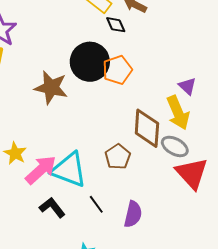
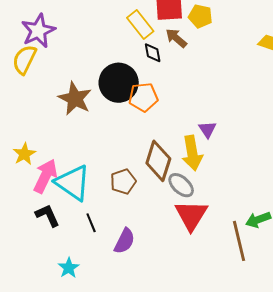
pink arrow: (41, 170) -> (45, 176), turned -36

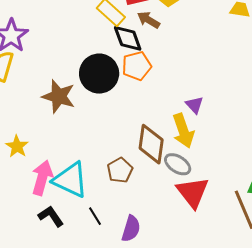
black diamond: (153, 53) -> (128, 38), size x1.5
orange pentagon: (143, 97) -> (137, 66), moved
yellow star: (24, 154) -> (17, 146), moved

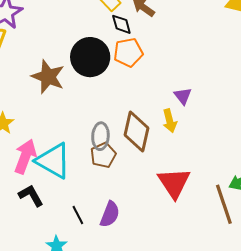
black diamond: (128, 38) -> (121, 24), size x0.7
yellow arrow: (183, 131) -> (170, 121), size x0.7
gray ellipse: (178, 164) -> (100, 136), moved, turned 56
black line: (95, 216) -> (78, 215), moved

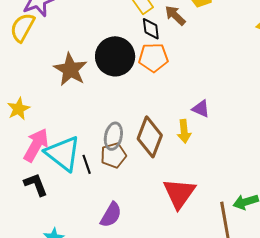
purple triangle: (183, 96) -> (201, 109), turned -36
black line: (78, 215) -> (87, 164), moved

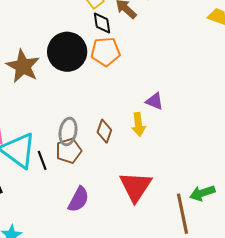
brown diamond: (150, 137) -> (104, 131), size x0.6
purple semicircle: (111, 215) -> (78, 199), moved

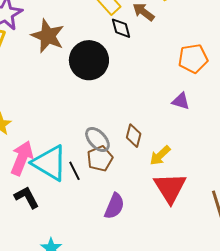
orange pentagon: (105, 52) -> (193, 58), moved
brown star: (23, 66) -> (48, 36), moved
yellow arrow: (138, 124) -> (160, 155), moved, turned 60
gray ellipse: (68, 131) -> (97, 140), turned -48

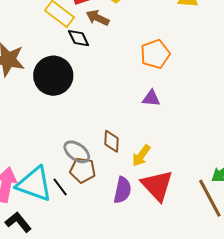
brown pentagon: (100, 159) -> (83, 170), turned -30
purple semicircle: (114, 206) -> (122, 190), moved

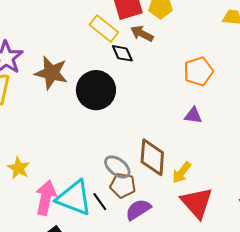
brown diamond: (111, 141) -> (152, 157), size x1.6
purple semicircle: (122, 190) -> (138, 210), moved, turned -136

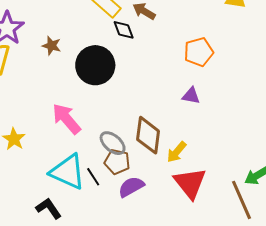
brown star: (51, 73) -> (52, 46), size x0.6
pink arrow: (46, 198) -> (66, 119), moved, turned -56

